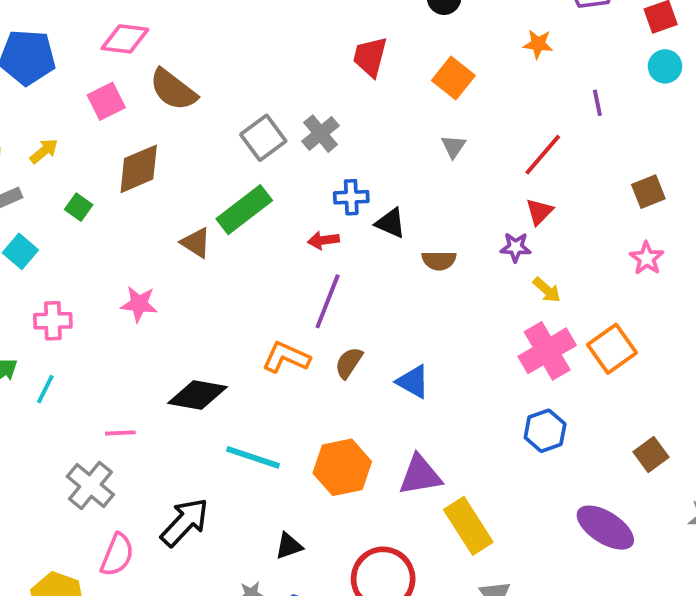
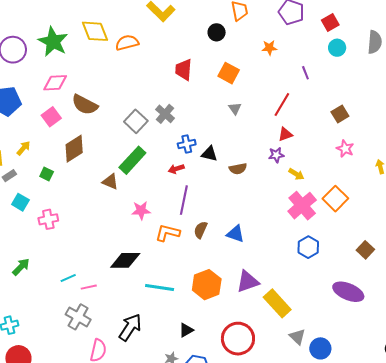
red triangle: (539, 212) -> (285, 134), turned 35
pink star: (139, 304) -> (141, 210), moved
pink cross: (53, 321) -> (48, 219), moved
cyan line: (45, 389) -> (68, 278), moved, turned 49

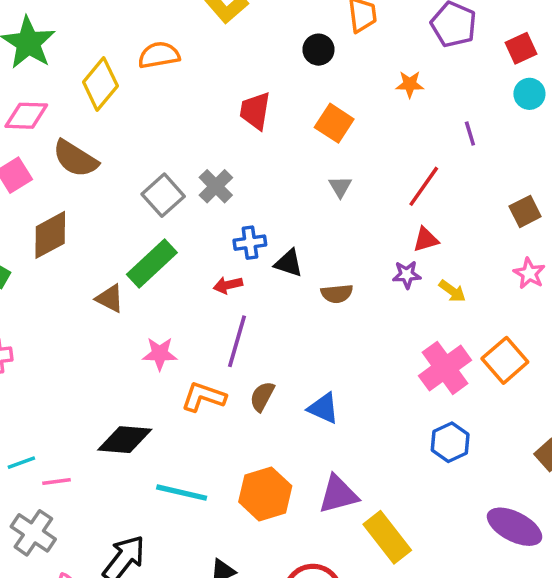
yellow diamond: (95, 31) -> (100, 84), moved, turned 56
yellow arrow: (296, 174) -> (452, 291), moved

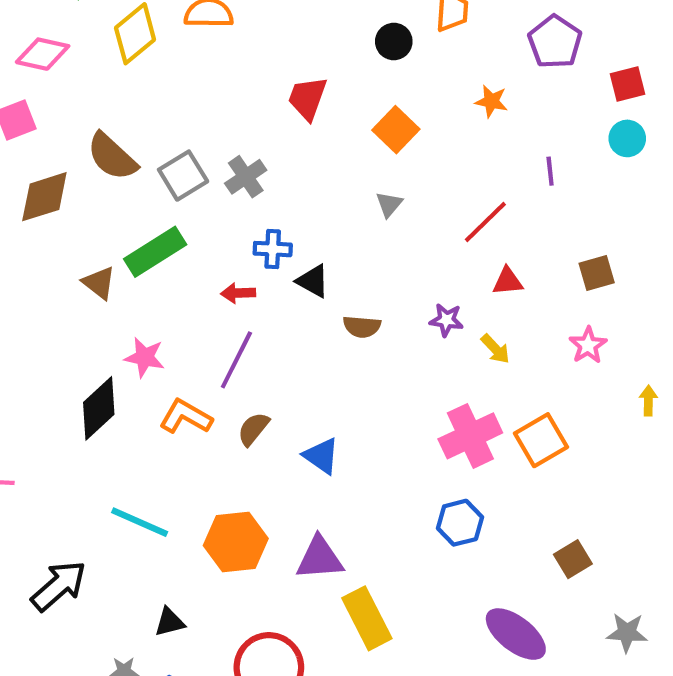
brown semicircle: (75, 159) -> (112, 157), moved
red triangle: (426, 240) -> (508, 281), moved
black diamond: (125, 440) -> (99, 408), moved, turned -58

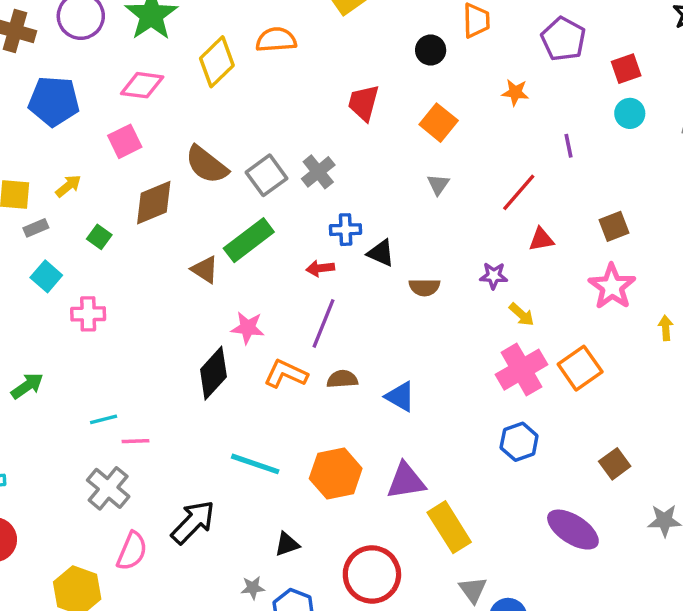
pink star: (588, 345) -> (612, 287), size x1.5
yellow arrow: (495, 349) -> (522, 315), moved
brown semicircle: (253, 429) -> (342, 379), turned 52

